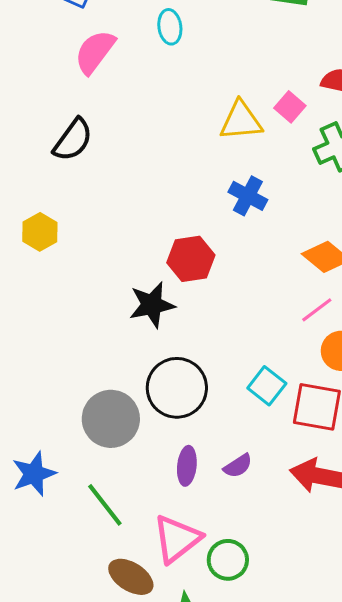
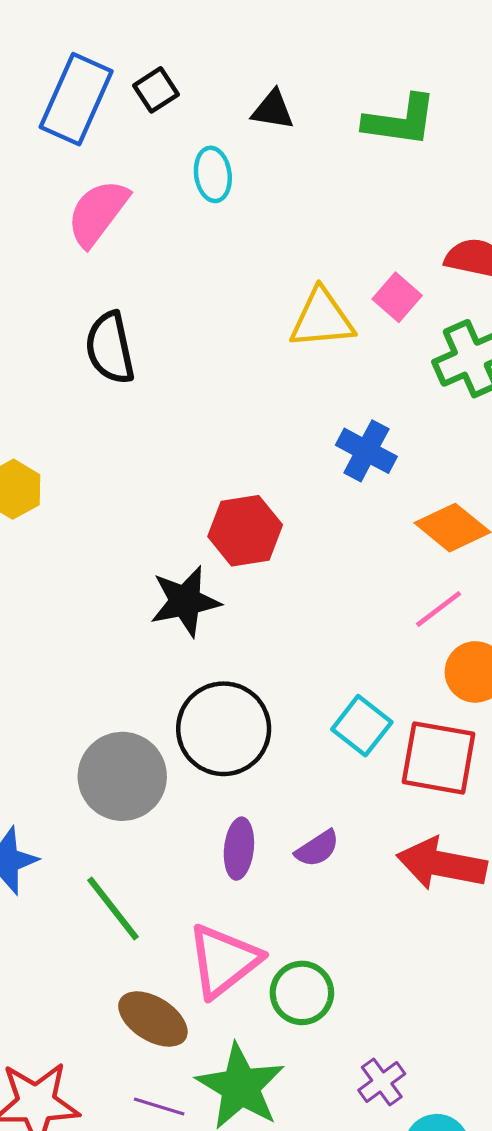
black semicircle: (73, 140) -> (110, 348), moved, turned 132
blue cross: (248, 196) -> (366, 451), moved

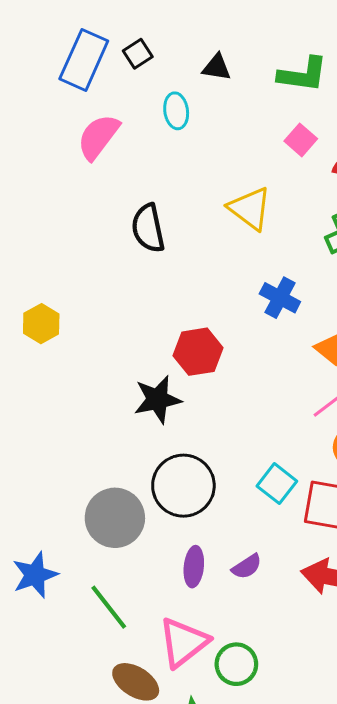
pink square: (397, 297) -> (301, 140), moved
yellow triangle: (322, 319) -> (250, 208), turned 42
black semicircle: (110, 348) -> (148, 228), moved

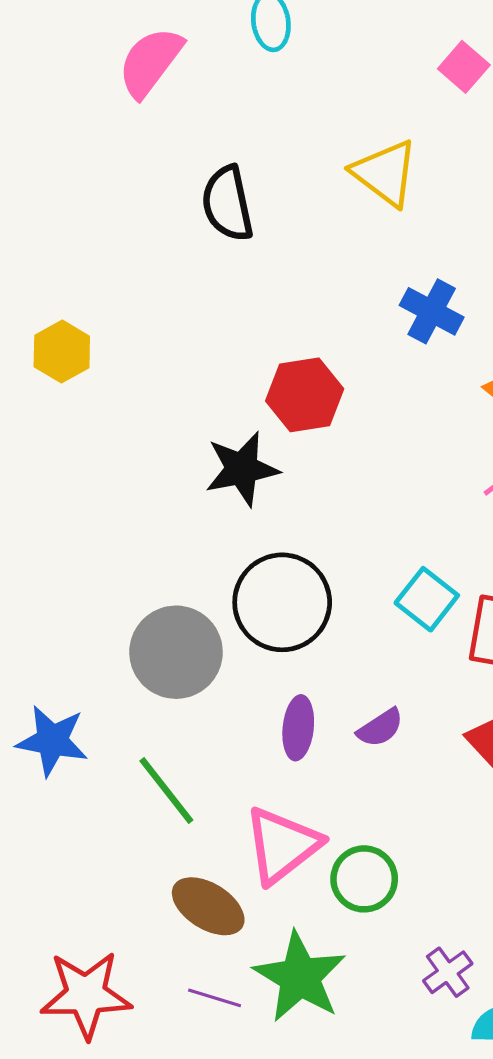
blue star: (35, 575) -> (52, 741), turned 30

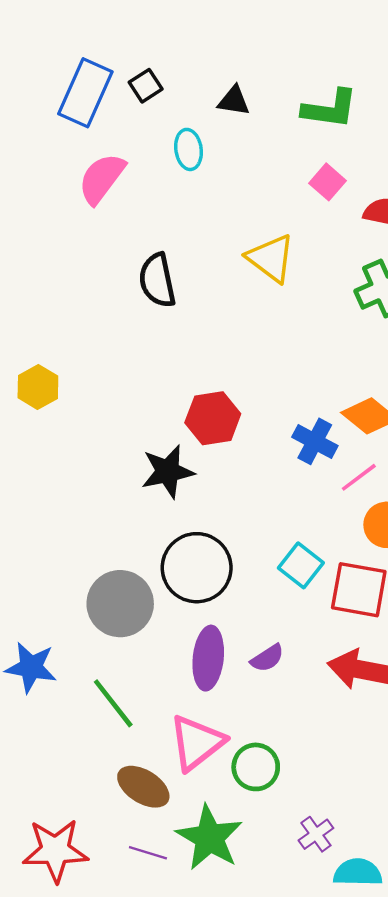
blue cross: (432, 311) -> (315, 441), moved
purple ellipse: (298, 728) -> (208, 658), size x1.4

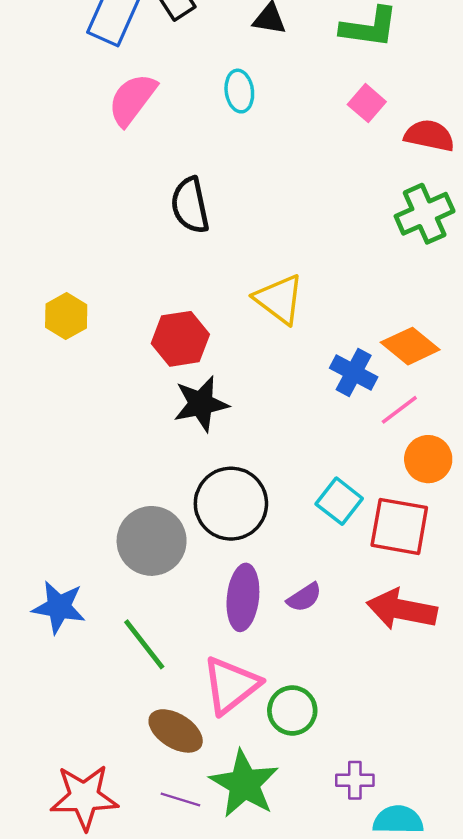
cyan ellipse: (189, 149) -> (239, 91), moved
yellow triangle: (271, 258) -> (279, 299), moved
red hexagon: (213, 418) -> (180, 339), moved
purple cross: (316, 834) -> (355, 780), turned 36

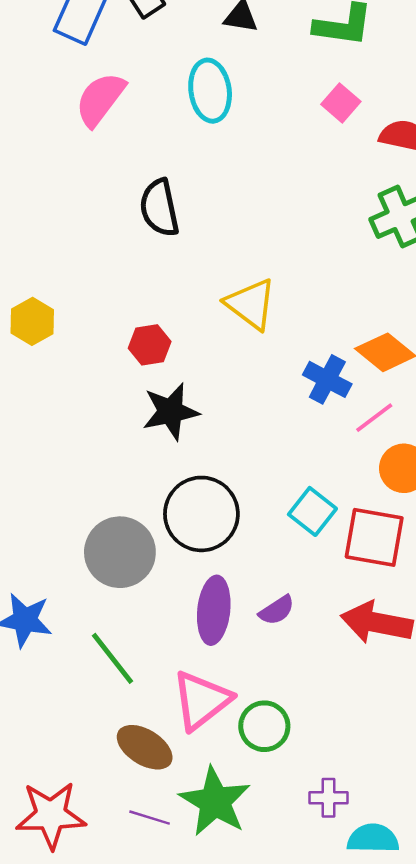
cyan ellipse: (239, 91) -> (210, 91), size x1.4
red hexagon: (180, 339) -> (150, 345), size x0.7

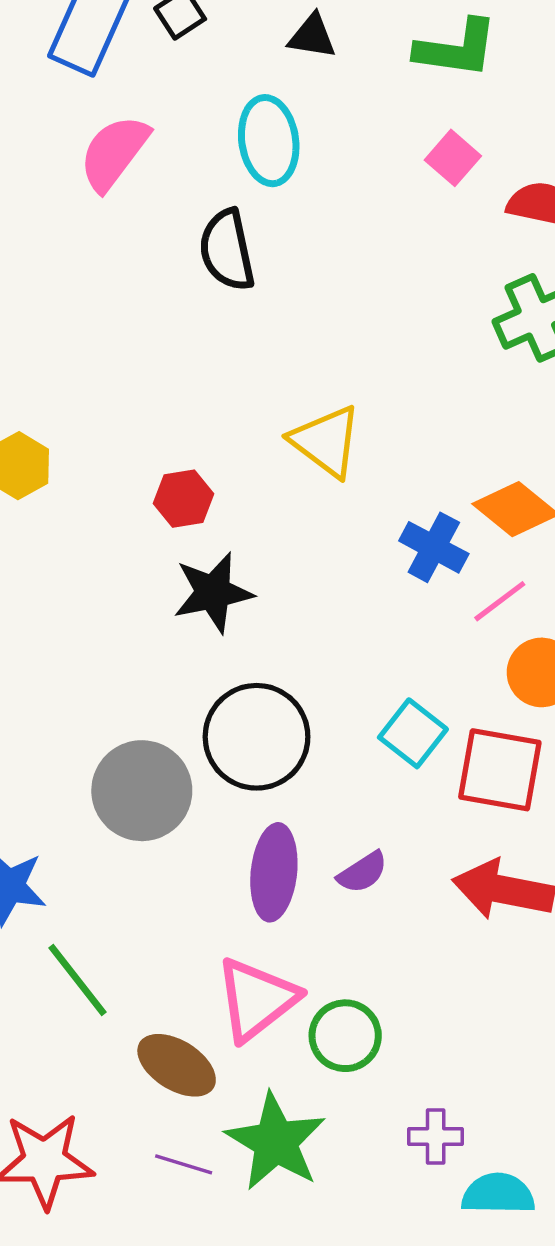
black semicircle: (159, 208) -> (227, 250), moved
green line: (113, 658) -> (77, 980), moved

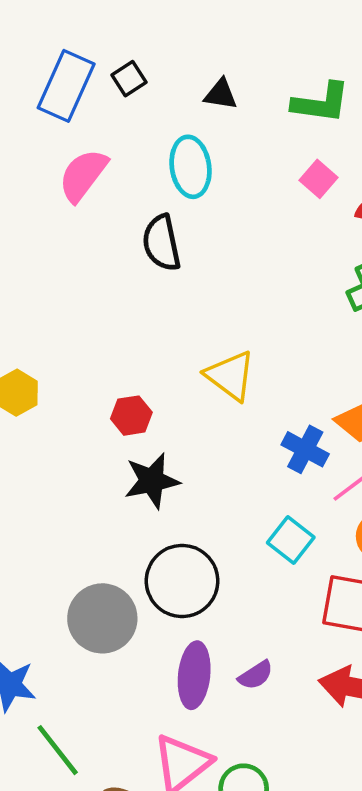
cyan square: (413, 733) -> (291, 540), moved

